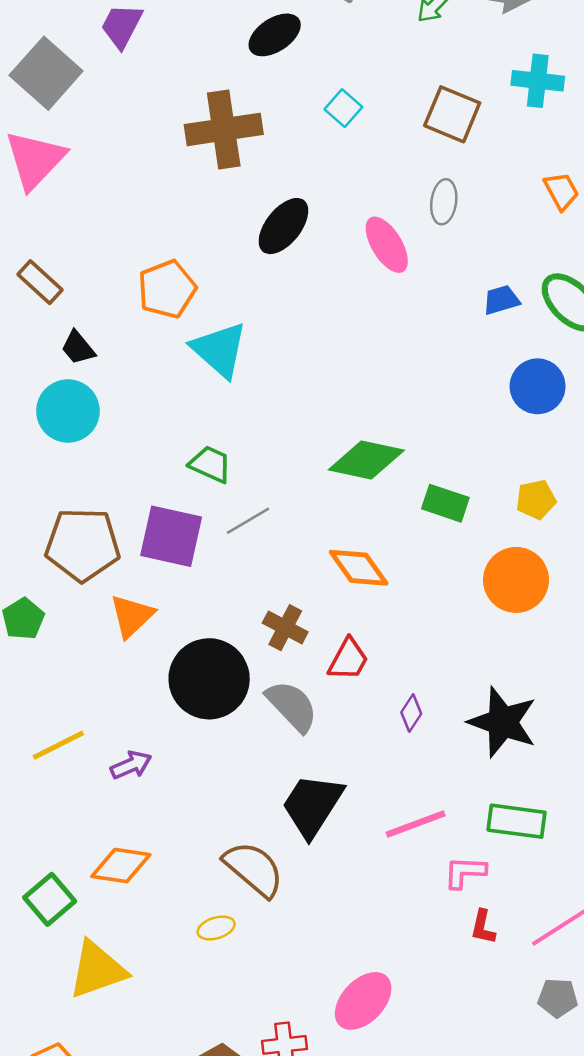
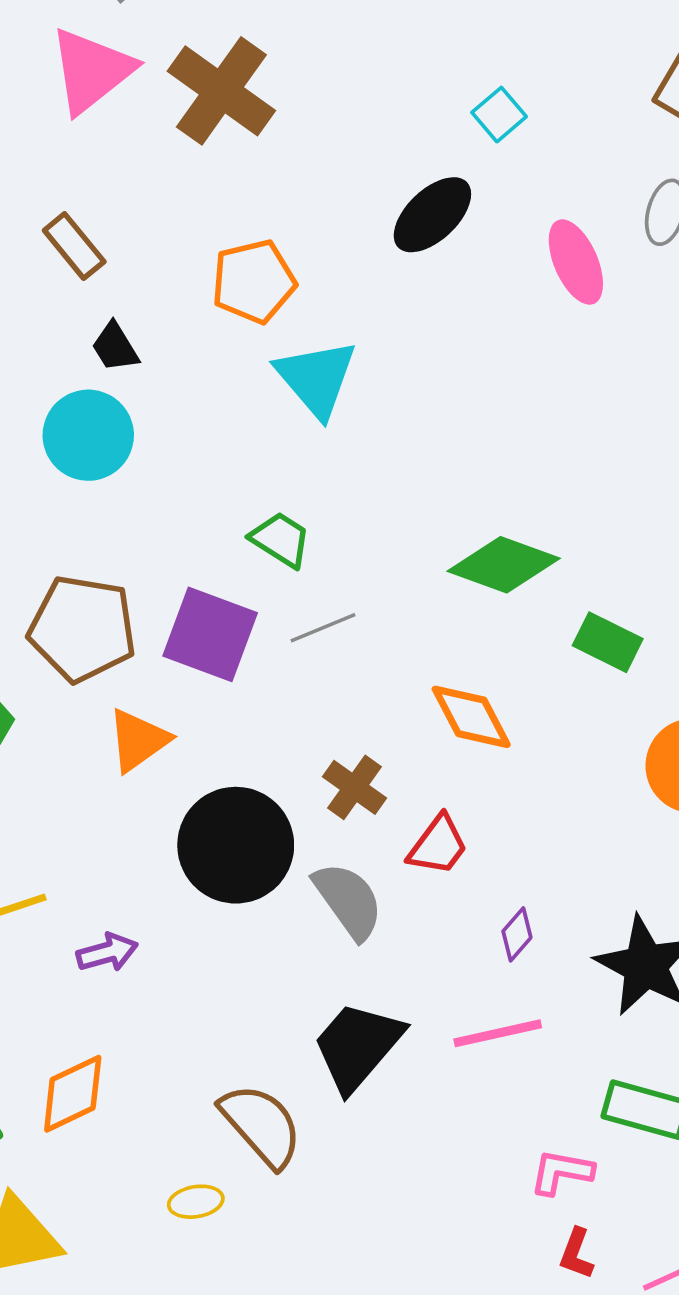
cyan square: (343, 108) -> (499, 115), moved
brown cross: (224, 129) -> (221, 91), moved, turned 36
pink line: (416, 824) -> (498, 1033), moved
orange diamond: (121, 866) -> (73, 1094), turned -42

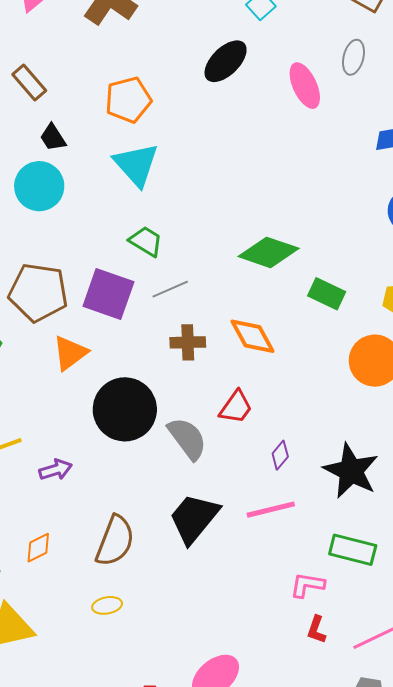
cyan triangle: (316, 378) -> (136, 165), moved
brown cross: (355, 787) -> (188, 342), moved, turned -36
orange diamond: (73, 1094) -> (38, 548), size x0.7
brown semicircle: (261, 1125) -> (115, 541), moved, turned 64

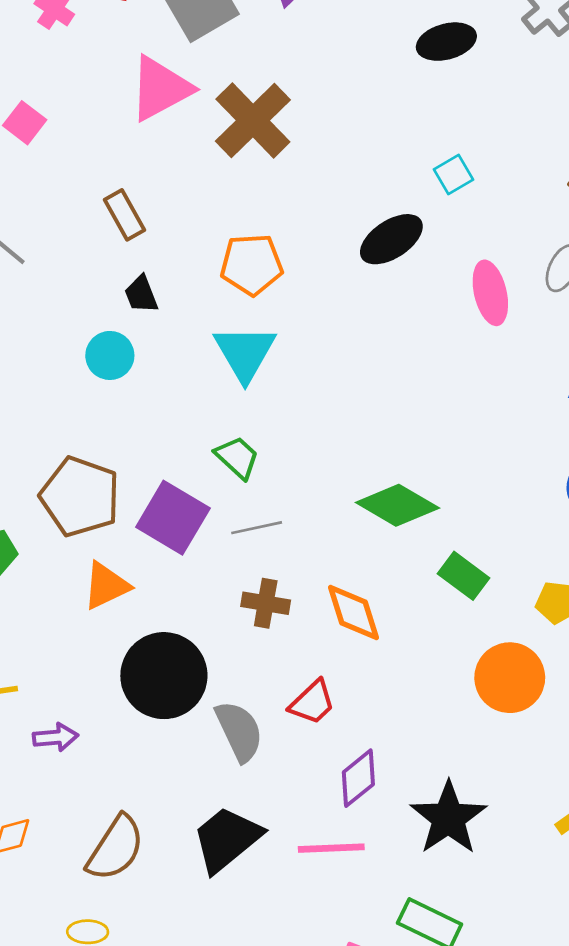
cyan circle: (39, 186) -> (110, 355), size x0.7
purple diamond: (280, 455) -> (358, 778), size x1.5

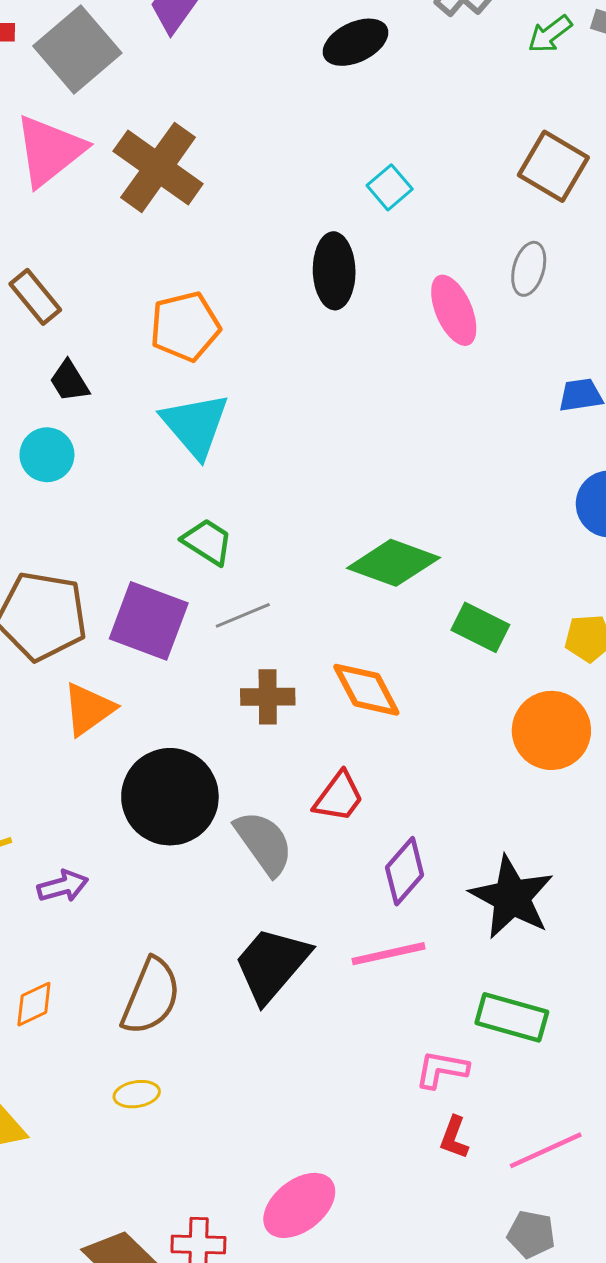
black ellipse: (391, 239) -> (334, 271), turned -48

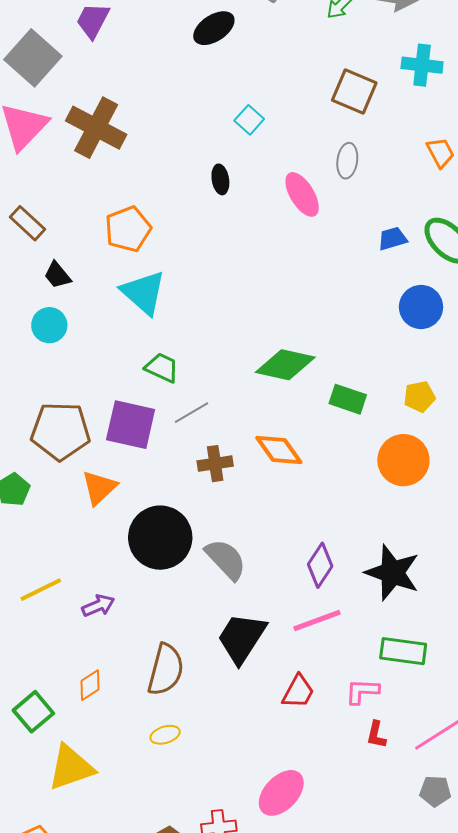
black ellipse: (334, 271) -> (220, 179), size x0.6
red trapezoid: (339, 797) -> (298, 692), moved

